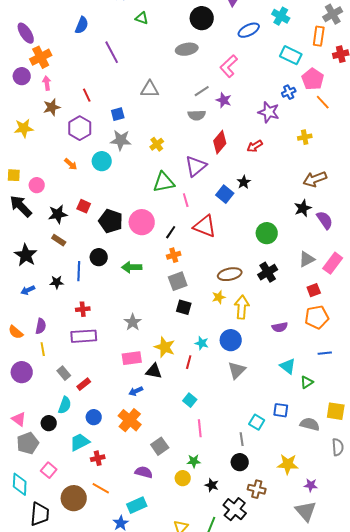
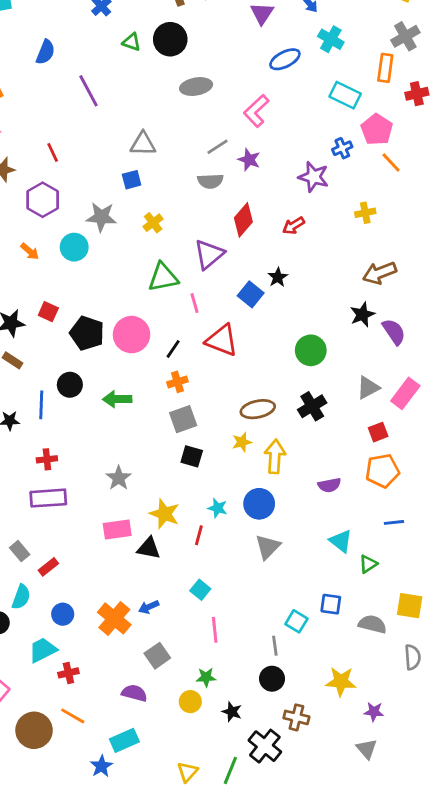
black circle: (202, 18) -> (170, 39), moved
blue square: (118, 114) -> (132, 180), moved
blue arrow: (136, 391) -> (149, 607), moved
gray triangle: (306, 511) -> (367, 749), size x0.7

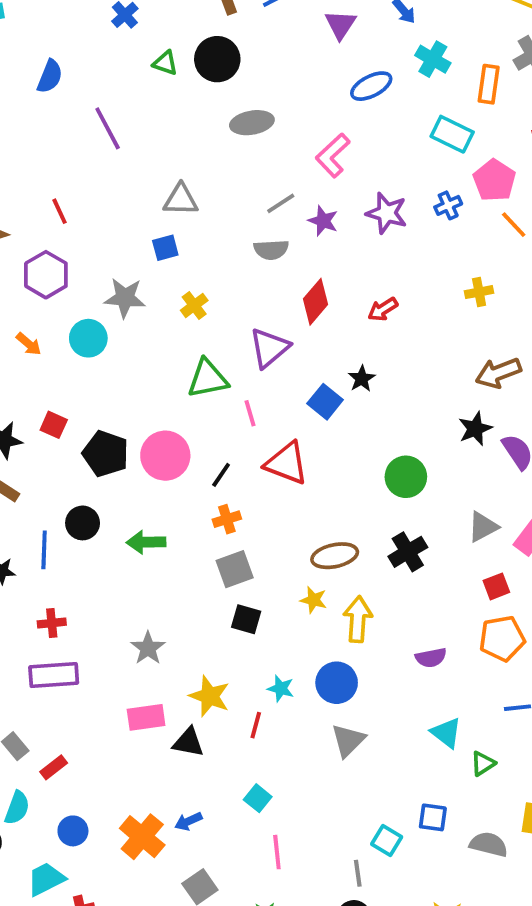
orange rectangle: (385, 68) -> (489, 84), moved
purple star: (314, 177) -> (387, 213), moved
yellow star: (242, 442) -> (313, 600), turned 30

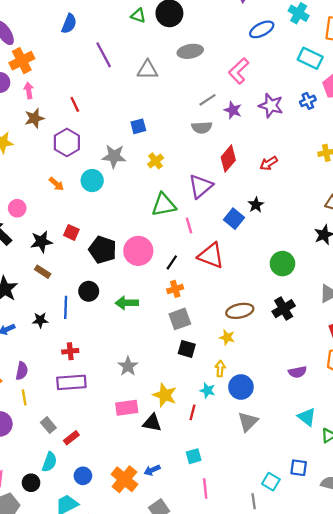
gray triangle: (181, 200) -> (148, 70), moved
yellow arrow: (358, 619) -> (220, 369), moved, size x0.6
cyan square: (258, 798) -> (194, 456), turned 35

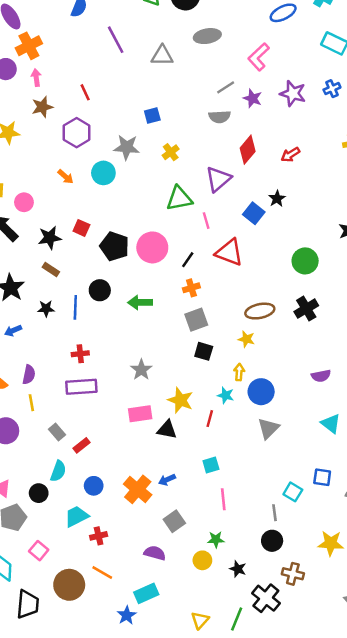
black star: (40, 320) -> (46, 309), moved

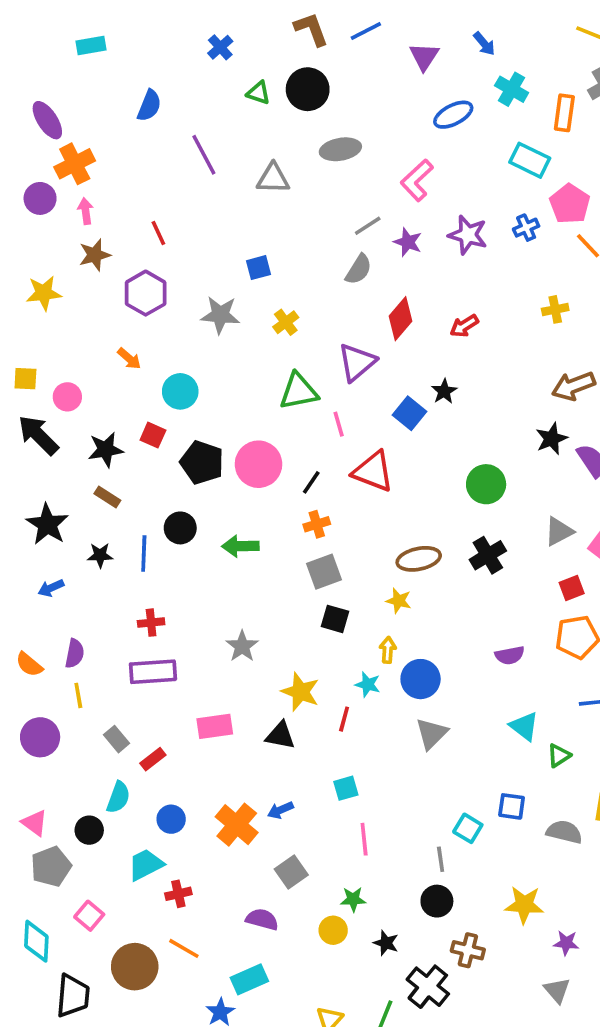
gray semicircle: (220, 117) -> (359, 269), turned -55
cyan circle: (103, 173) -> (180, 391), moved
pink rectangle: (140, 414) -> (215, 726), moved

